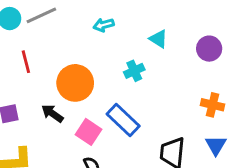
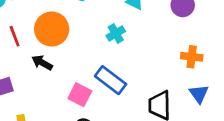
orange circle: (75, 83) -> (52, 29), moved
black arrow: (52, 113) -> (42, 63), moved

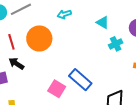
cyan cross: (116, 33) -> (116, 44), moved
black arrow: (42, 63) -> (16, 64), moved

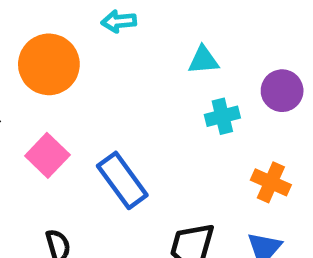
cyan triangle: (103, 22) -> (203, 60), turned -48
pink square: (57, 89) -> (47, 155), moved

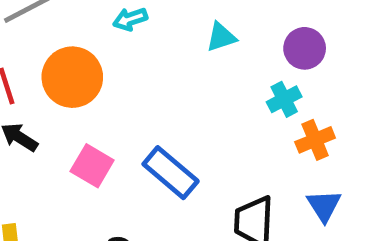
cyan cross: (222, 116) -> (284, 99), moved
orange cross: (271, 182) -> (315, 140), turned -33

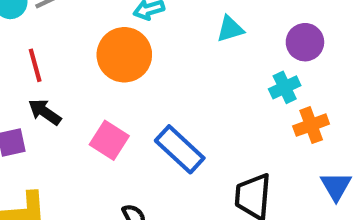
orange circle: (72, 77) -> (124, 55), moved
blue triangle: (324, 206) -> (336, 186), moved

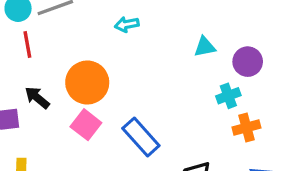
cyan triangle: (230, 29) -> (205, 47), moved
orange circle: (124, 55) -> (87, 83), moved
red line: (35, 65) -> (27, 45), moved

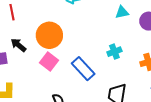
cyan cross: (228, 96) -> (114, 52), moved

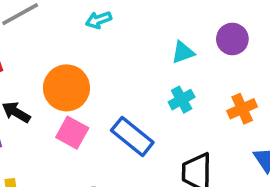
cyan triangle: (122, 12) -> (183, 52), moved

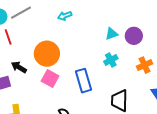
purple circle: (232, 39) -> (134, 36), moved
blue rectangle: (132, 136) -> (83, 81), turned 35

